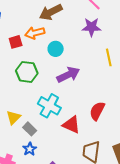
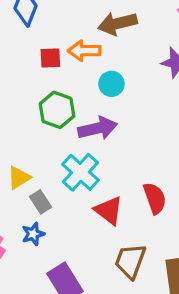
purple arrow: (68, 75) -> (98, 128), moved
red semicircle: (97, 111) -> (155, 198), turned 120

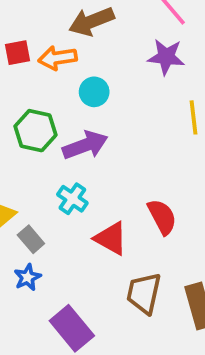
red square: (50, 58) -> (18, 53), moved
cyan cross: (81, 172) -> (72, 199), size x0.7

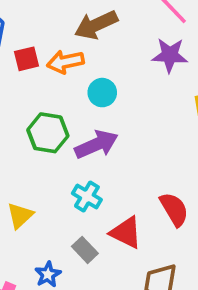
gray rectangle: (31, 239) -> (85, 250), moved

